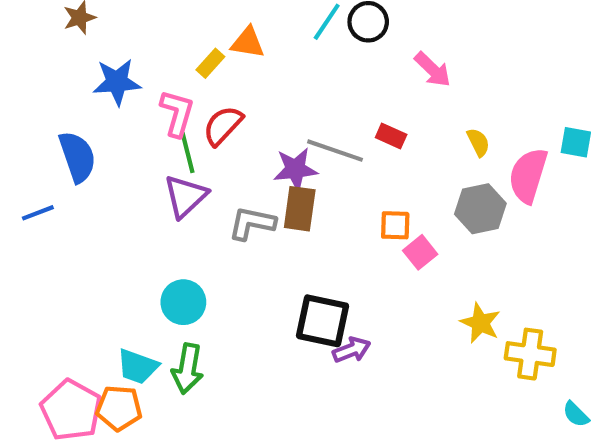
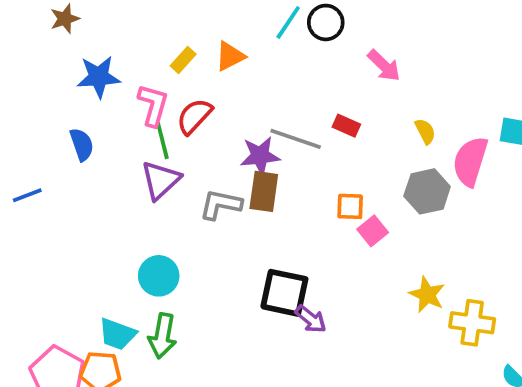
orange triangle: (248, 43) -> (230, 56), moved, turned -36
blue semicircle: (77, 157) -> (82, 144), moved, size x0.7
purple arrow: (352, 350) -> (311, 319), turned 60

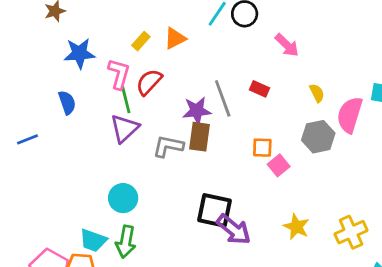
gray line: (296, 139) -> (223, 98), turned 51
yellow star: (427, 295) -> (296, 227), moved
purple arrow: (311, 319) -> (234, 229), size x1.5
yellow cross: (472, 323) -> (351, 232), turned -32

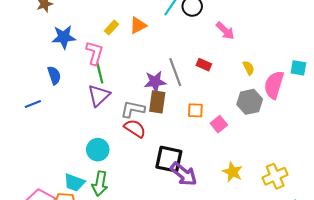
red semicircle: (149, 82) -> (135, 128), moved, turned 80
blue line: (28, 139) -> (33, 104), moved
orange square: (262, 148) -> (195, 110), moved

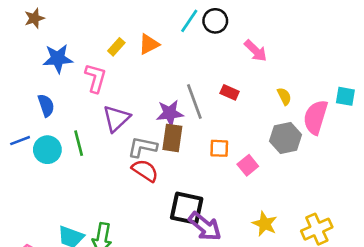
green line: (100, 73) -> (79, 143), moved
purple triangle: (99, 95) -> (116, 118), moved
cyan circle: (98, 150) -> (47, 150), moved

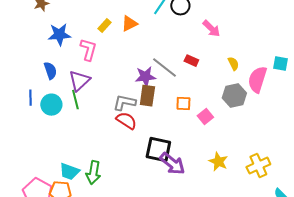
gray line: (194, 102) -> (164, 68), turned -32
purple triangle: (116, 118) -> (79, 81), moved
blue line: (20, 141) -> (30, 98), turned -70

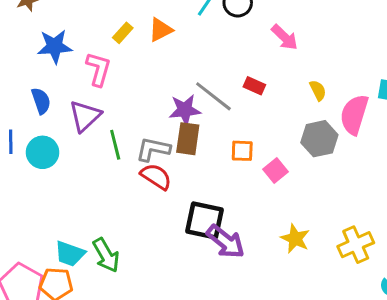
green line: (75, 100) -> (115, 145), moved
green arrow: (93, 173) -> (106, 255), turned -40

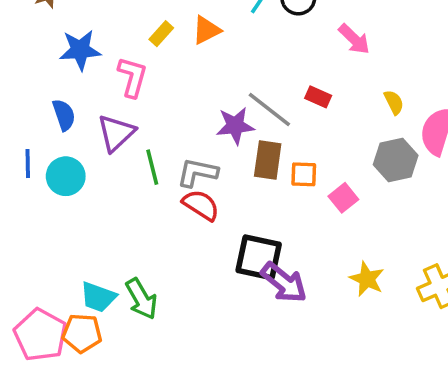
brown rectangle: (188, 139) -> (268, 160), moved

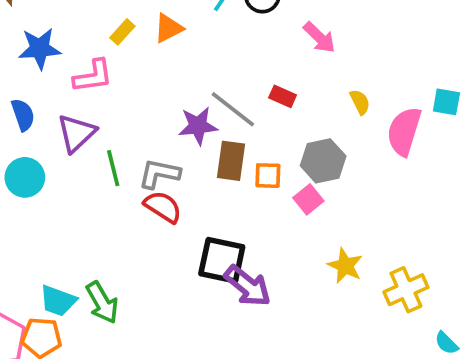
pink L-shape: (132, 77) -> (93, 76), turned 66
gray hexagon: (396, 160) -> (323, 161), moved
yellow star: (367, 279) -> (345, 266), moved

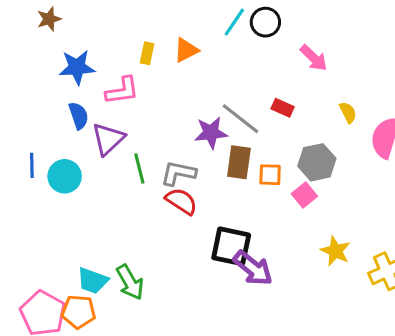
yellow rectangle: (122, 32) -> (147, 53), turned -30
blue semicircle: (23, 115) -> (79, 116), moved

